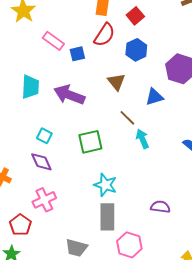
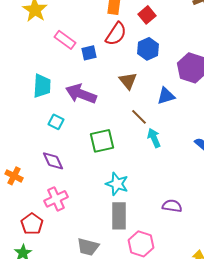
cyan square: (44, 136) -> (56, 122), moved

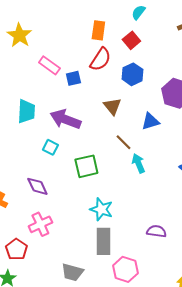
cyan square: (56, 122) -> (50, 147), moved

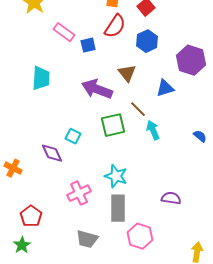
purple arrow: (65, 119) -> (97, 89), moved
cyan square: (50, 147) -> (73, 136), moved
green square: (86, 166) -> (113, 125), moved
pink cross: (40, 224) -> (79, 193), moved

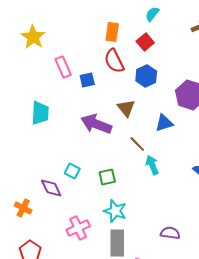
red semicircle: (115, 26) -> (114, 61), turned 120
pink rectangle: (64, 32) -> (63, 67), turned 30
green square: (113, 125) -> (107, 177), moved, size x0.7
orange cross: (13, 168) -> (23, 208), moved

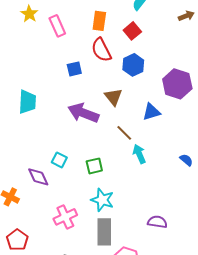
yellow star: (33, 37) -> (29, 14), moved, size x0.7
pink rectangle: (63, 67) -> (57, 26), moved

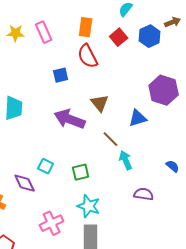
yellow star: (29, 14) -> (16, 33), moved, turned -30
blue hexagon: (133, 65) -> (150, 36), moved
purple semicircle: (157, 222) -> (144, 194), moved

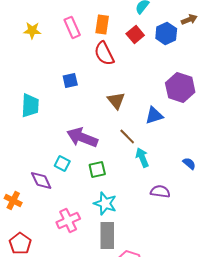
pink rectangle: (44, 32) -> (72, 27), moved
blue square: (61, 75) -> (70, 80), moved
purple arrow: (70, 119) -> (82, 137), moved

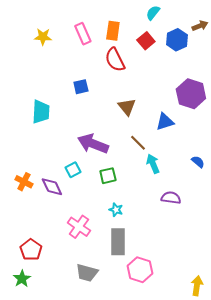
cyan square: (62, 163) -> (73, 170), turned 35
blue semicircle: (189, 163) -> (198, 162), moved
orange cross: (13, 200) -> (24, 182), moved
cyan star: (105, 203) -> (116, 210), size x0.6
pink cross: (68, 220) -> (79, 227), turned -30

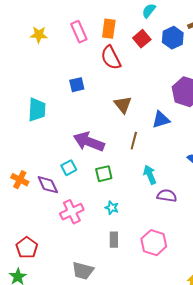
brown line: (138, 143) -> (134, 141), turned 60
cyan arrow: (153, 164) -> (150, 175), moved
pink cross: (79, 227) -> (72, 212), moved, turned 30
gray rectangle: (118, 242) -> (114, 240), size x0.6
pink hexagon: (140, 270) -> (154, 243), moved

